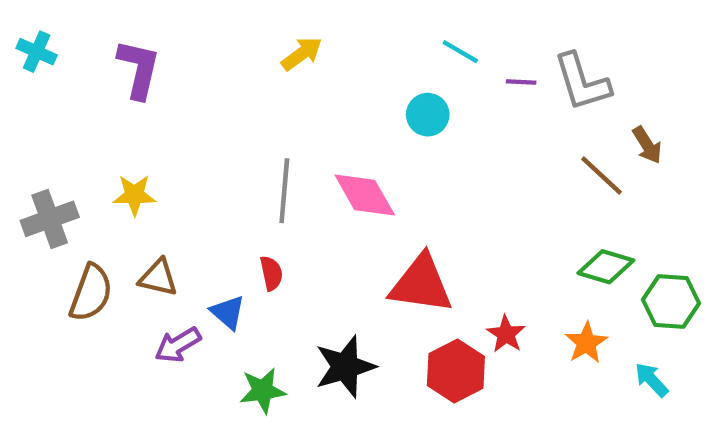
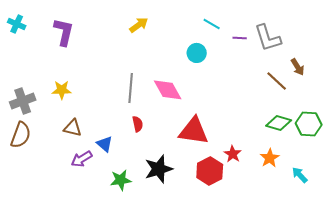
red semicircle: (271, 273) -> (138, 124), moved
brown semicircle: (91, 293) -> (21, 135), moved
green hexagon: (671, 301) -> (309, 124), moved

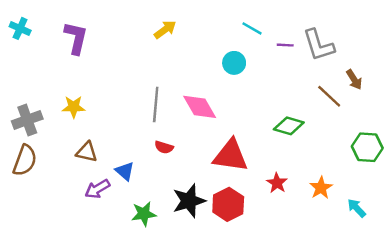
green diamond: (279, 123) -> (289, 126), moved
red semicircle: (138, 124) -> (164, 147), turned 119
red hexagon: (210, 171) -> (228, 204), moved

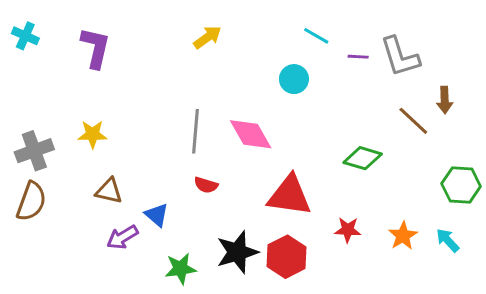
brown arrow: (354, 80) -> (445, 100), turned 30
red star: (277, 183) -> (348, 230), turned -30
cyan arrow: (357, 208) -> (448, 240), moved

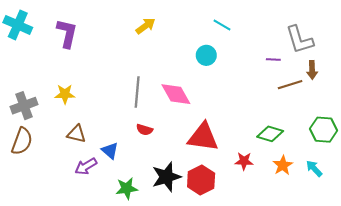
cyan cross: (25, 36) -> (18, 25), size x1.5
purple line: (358, 57) -> (273, 60), moved
gray L-shape: (400, 57) -> (299, 40), moved
brown line: (413, 121) -> (290, 85), turned -60
green diamond: (363, 158) -> (270, 134), moved

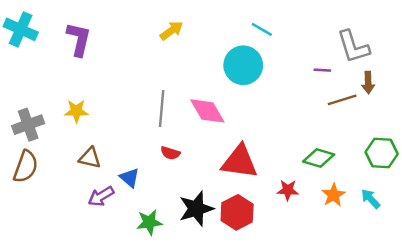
cyan circle: (206, 55) -> (243, 65), size x1.6

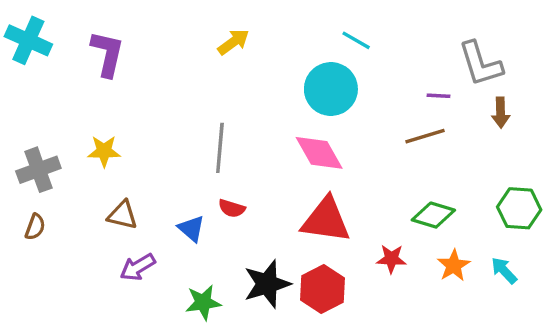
brown line: (342, 100) -> (425, 136), moved
pink diamond: (207, 111) -> (319, 153), moved
brown semicircle: (26, 167) -> (35, 227), size x0.6
blue triangle: (129, 178) -> (191, 229), moved

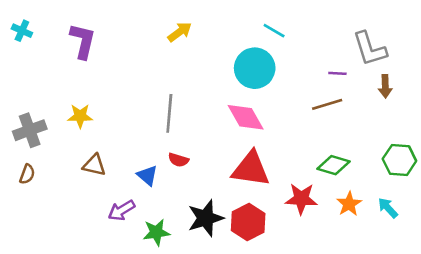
cyan cross: (28, 40) -> (22, 31), size x0.6
red star: (391, 259) -> (301, 199), size x1.4
purple arrow: (138, 267) -> (121, 210), moved

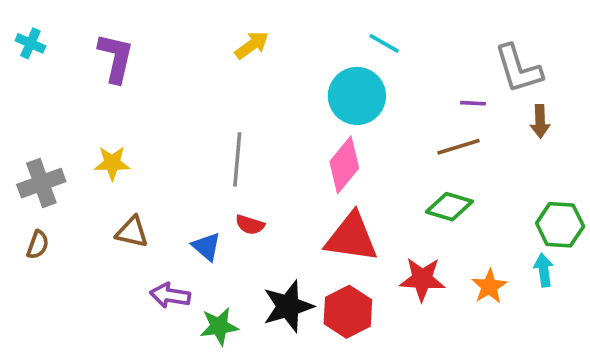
pink diamond: (246, 117) -> (344, 165), turned 69
green diamond: (334, 165) -> (449, 207), moved
cyan arrow: (388, 208) -> (544, 270), moved, turned 35
purple arrow: (121, 210) -> (170, 295), turned 40

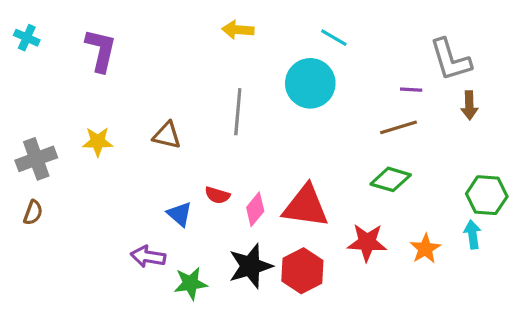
yellow arrow: (252, 45) -> (238, 30), moved, turned -140
gray line: (237, 159) -> (238, 112), moved
pink diamond: (344, 165) -> (255, 209), moved, size x0.7
brown triangle: (132, 232) -> (167, 135), moved

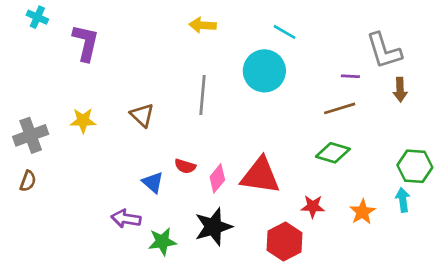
cyan cross: (27, 38) -> (37, 17), moved
brown triangle: (167, 135) -> (142, 115), turned 30
red star: (367, 242) -> (313, 207), size x0.7
red hexagon: (302, 271) -> (285, 241), moved

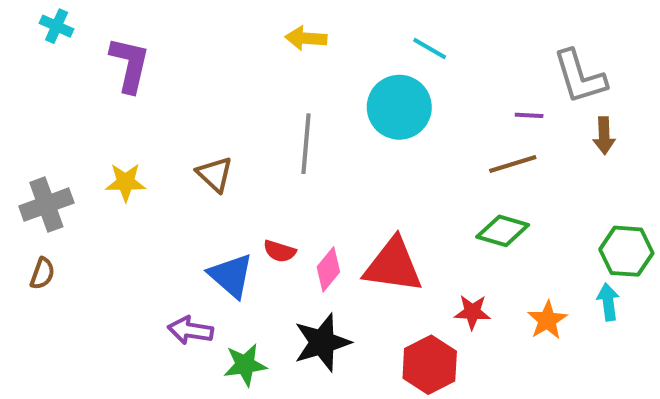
blue triangle: (153, 182) -> (231, 276), size x1.4

